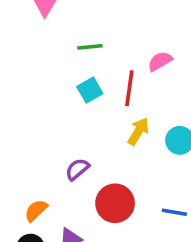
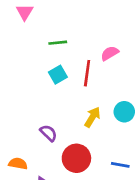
yellow arrow: (138, 131) -> (92, 117), moved
purple semicircle: (77, 169) -> (49, 133), turned 84
orange semicircle: (36, 210) -> (18, 164), turned 54

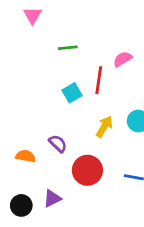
cyan square: (58, 75) -> (72, 93), moved
orange semicircle: (18, 164) -> (26, 156), moved

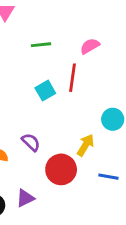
pink semicircle: (123, 59) -> (90, 46), moved
yellow arrow: (104, 127) -> (85, 145), moved

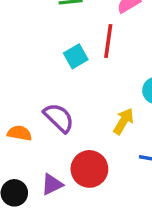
purple semicircle: (31, 142) -> (59, 118), size x1.4
red circle: (61, 169) -> (89, 169), moved

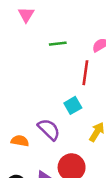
cyan square: (76, 56) -> (73, 105), moved

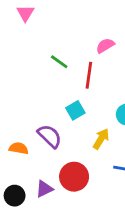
green line: (58, 44) -> (59, 62), moved, turned 42

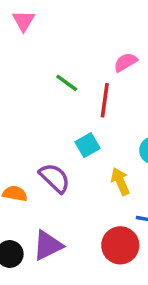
yellow arrow: (101, 139) -> (120, 181), turned -55
red circle: (74, 177) -> (120, 245), moved
purple triangle: (44, 189) -> (48, 245), size x1.4

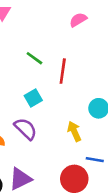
pink semicircle: (125, 62) -> (78, 20), moved
cyan square: (87, 145) -> (33, 98), moved

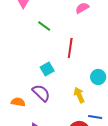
green line: (34, 58) -> (44, 26), moved

